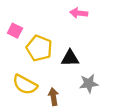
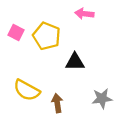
yellow pentagon: (39, 48) -> (47, 36), moved
gray star: (89, 83) -> (102, 98), moved

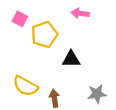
pink square: (16, 32) -> (20, 19), moved
yellow pentagon: (47, 36) -> (44, 35), turned 30

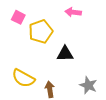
gray star: (97, 94) -> (88, 85), turned 30

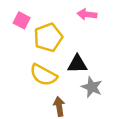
yellow semicircle: (23, 78) -> (43, 75), moved
gray star: (88, 85) -> (92, 87), moved

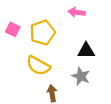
pink square: (22, 20) -> (13, 29), moved
black triangle: (77, 64) -> (86, 51), moved

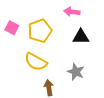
black triangle: (86, 51) -> (81, 37), moved

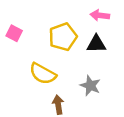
pink arrow: (72, 12) -> (100, 15), moved
yellow pentagon: (40, 31) -> (63, 37), moved

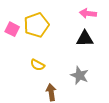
yellow pentagon: (63, 37) -> (36, 25), moved
yellow semicircle: (43, 74) -> (37, 65), size x0.6

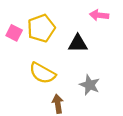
black triangle: (85, 39) -> (78, 44), moved
yellow semicircle: (37, 65) -> (42, 73), size x1.6

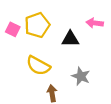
pink arrow: (99, 15) -> (95, 23), moved

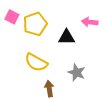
pink square: (13, 29) -> (12, 17), moved

